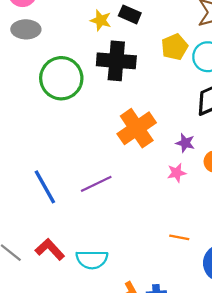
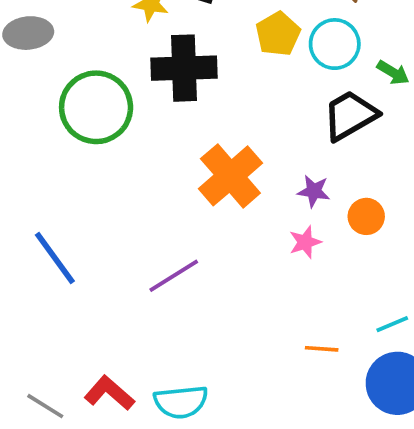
blue line: (45, 187) -> (55, 258), moved

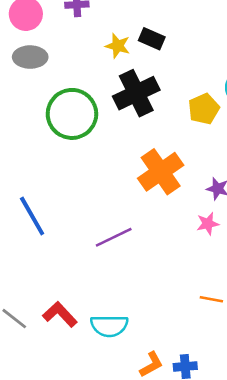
yellow pentagon: (278, 34) -> (204, 109), moved
black cross: (184, 68) -> (136, 93), turned -30

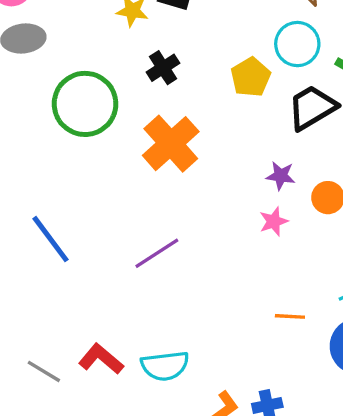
black cross: (136, 93) -> (163, 68), size x0.6
orange cross: (161, 172) -> (171, 144), moved

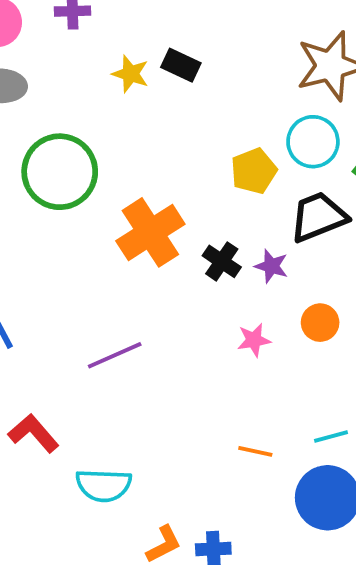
black cross: (163, 68) -> (222, 261), moved, turned -32
purple star: (281, 176) -> (271, 266), moved
red L-shape: (101, 359) -> (34, 433), moved

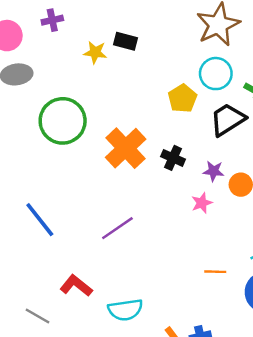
purple star: (271, 266) -> (214, 171), moved

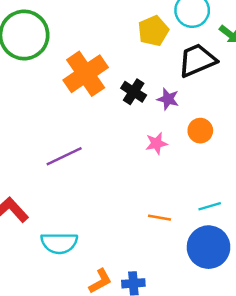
purple star: (214, 171) -> (168, 99), moved

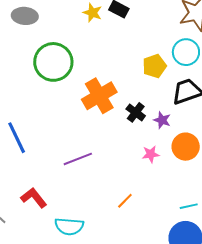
orange circle: (200, 131) -> (186, 147), size x1.4
orange line: (160, 218) -> (125, 201), moved, turned -60

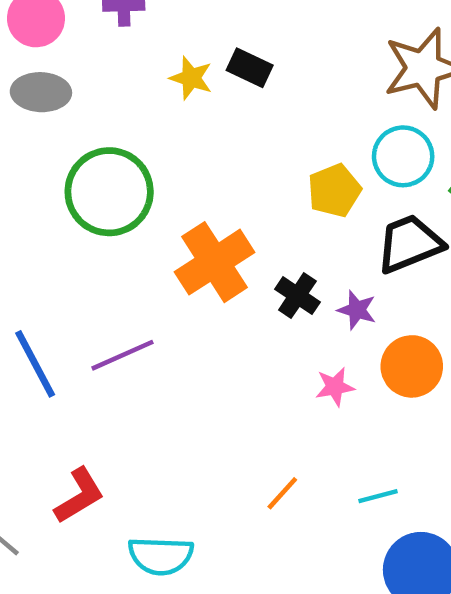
purple line: (78, 159) -> (123, 355), moved
red L-shape: (34, 198) -> (79, 496), turned 100
cyan line: (189, 206) -> (378, 496), moved

